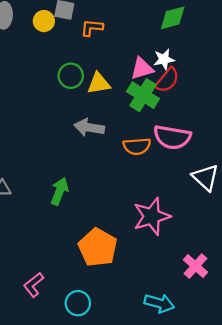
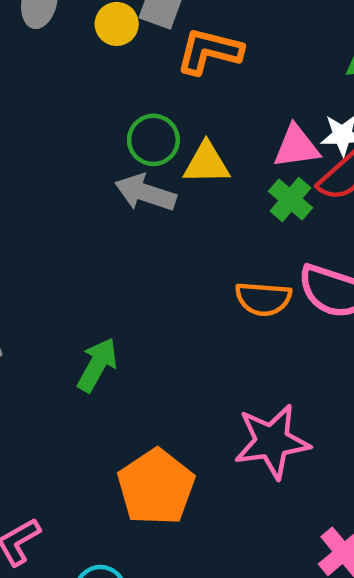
orange L-shape: (92, 28) -> (209, 51), size x1.4
green cross: (143, 95) -> (290, 199), size x0.7
gray arrow: (89, 127) -> (145, 193), moved

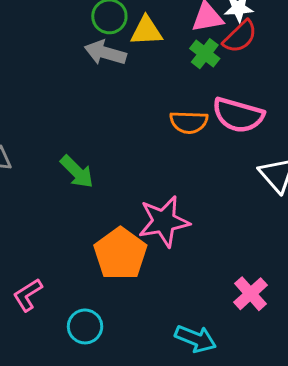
green arrow: (97, 365) -> (77, 172), turned 108
pink star: (272, 441) -> (164, 221), moved

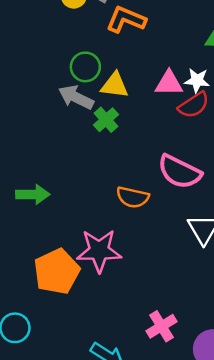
green cross: (205, 54) -> (106, 120), moved
orange semicircle: (189, 122) -> (133, 197), moved
green arrow: (77, 172) -> (33, 194), turned -56

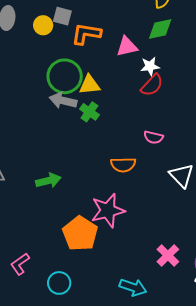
green circle: (85, 67) -> (65, 76), size x1.5
pink triangle: (169, 83) -> (127, 47), moved
pink semicircle: (180, 172) -> (153, 137), size x0.6

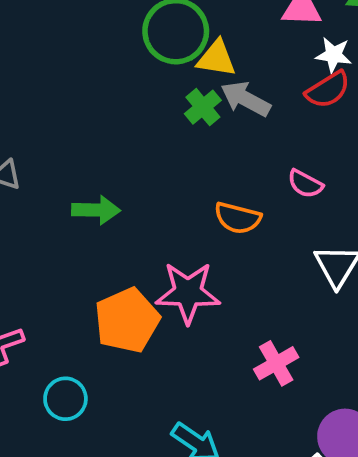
gray arrow: (63, 101) -> (246, 99), moved
pink cross: (168, 255) -> (276, 363), moved

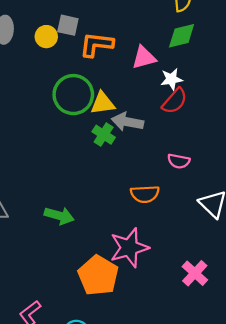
green arrow: (96, 210) -> (59, 216), turned 32

